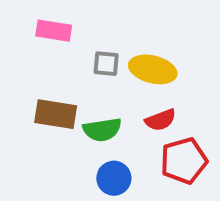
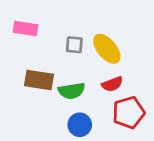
pink rectangle: (54, 31) -> (25, 28), moved
yellow ellipse: (153, 69) -> (107, 49), turned 36

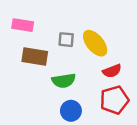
brown rectangle: (39, 80) -> (35, 56), moved
red semicircle: (112, 84) -> (112, 71), moved

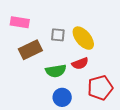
brown rectangle: (35, 56) -> (30, 50), turned -35
red semicircle: (112, 71) -> (80, 63), moved

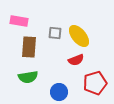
brown rectangle: (30, 50) -> (29, 47), turned -60
green semicircle: (56, 71) -> (28, 77), moved

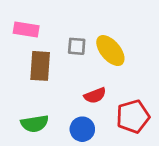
red semicircle: (76, 60) -> (95, 95), moved
green semicircle: (28, 77) -> (35, 124), moved

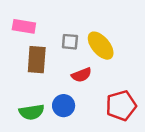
red semicircle: (95, 95) -> (81, 75), moved
blue circle: (82, 129) -> (64, 106), moved

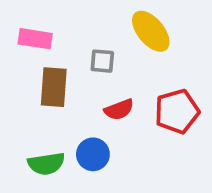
yellow ellipse: (101, 46) -> (151, 31), moved
red pentagon: (121, 106) -> (177, 111), moved

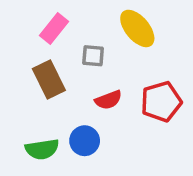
pink rectangle: (35, 39) -> (54, 28), moved, turned -60
brown rectangle: (54, 87) -> (49, 79), turned -30

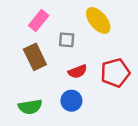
blue circle: (85, 141) -> (71, 101), moved

